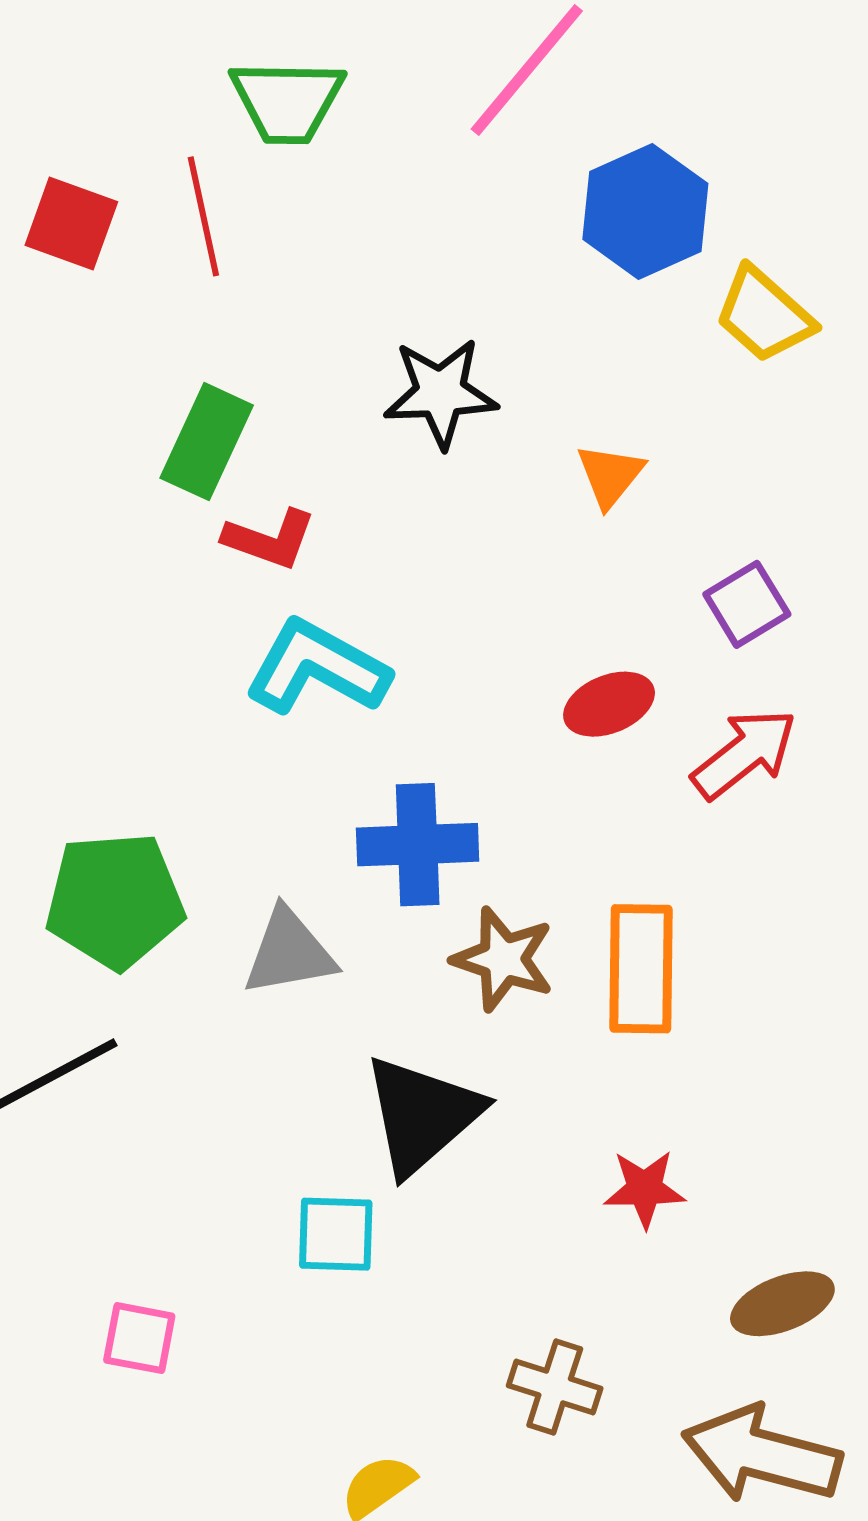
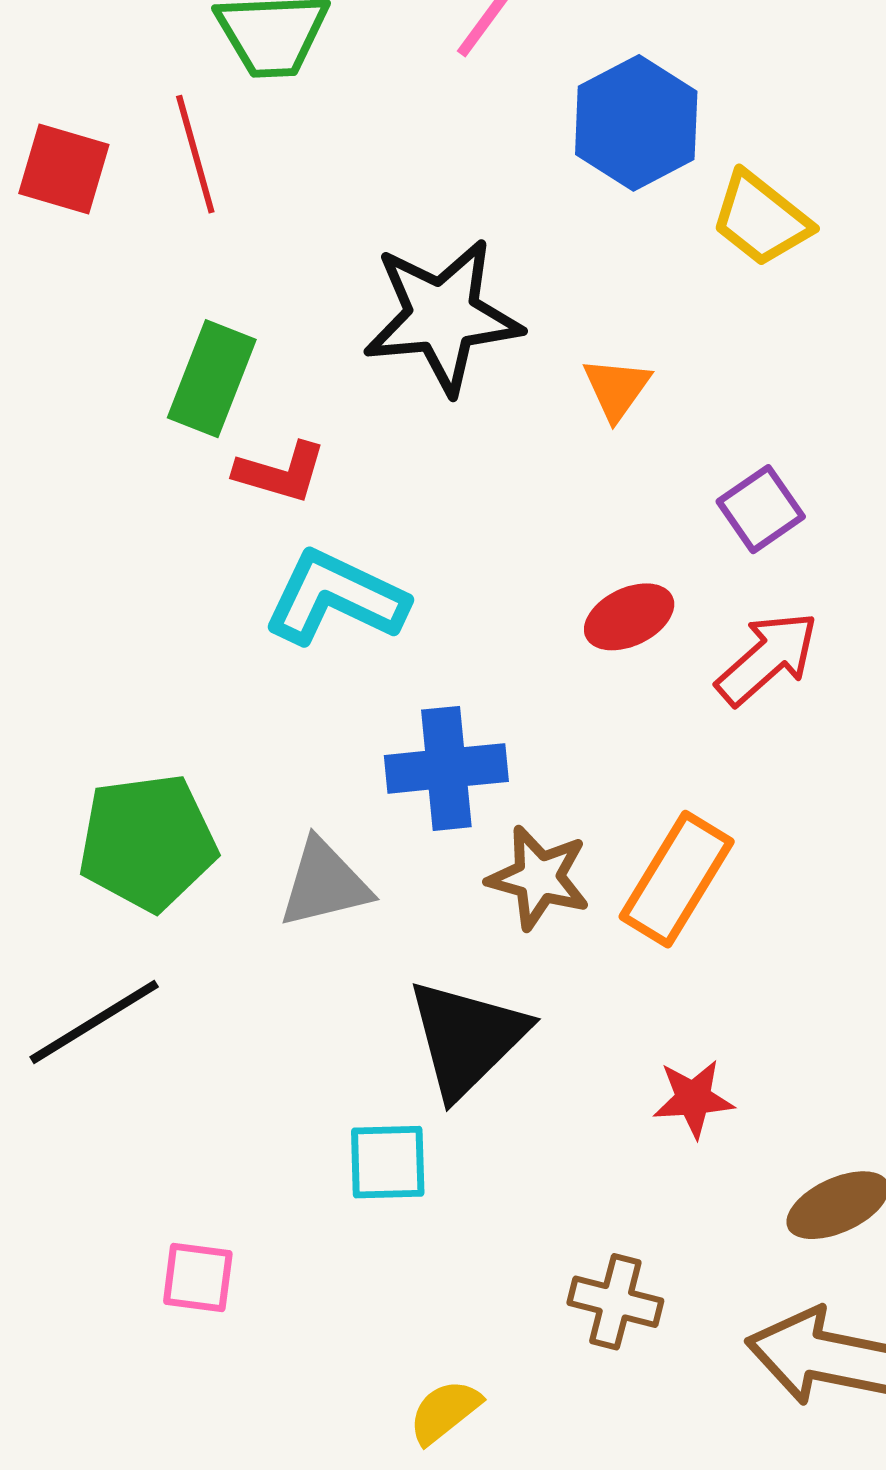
black star: (440, 393) -> (442, 316), size x1.4
orange rectangle: (641, 969) -> (677, 879), turned 34

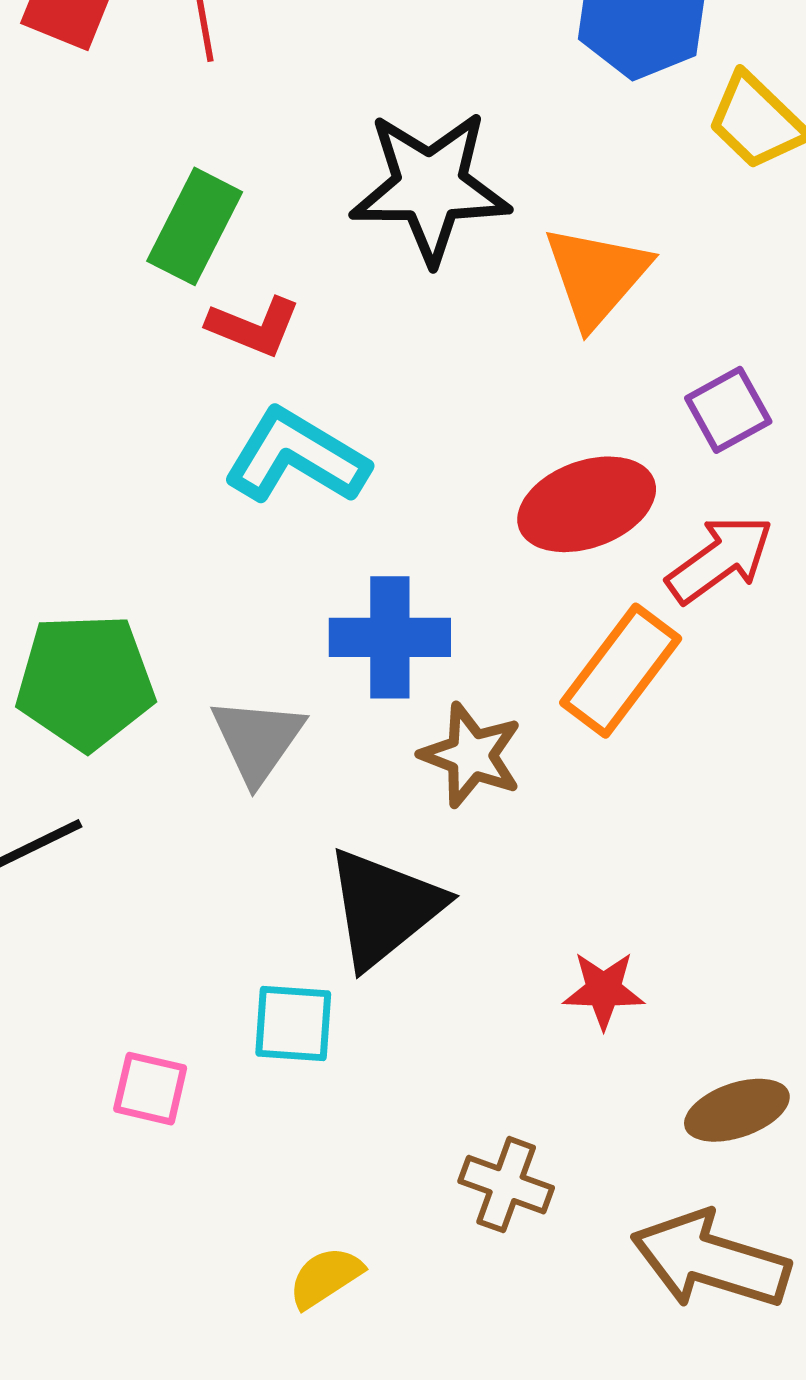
orange triangle: (617, 388) -> (597, 276), size x1.6
red ellipse: (629, 617) -> (587, 504), size x1.5
orange rectangle: (677, 879) -> (621, 671), moved
gray triangle: (324, 884) -> (257, 740), turned -47
pink square: (198, 1278) -> (150, 1089), moved

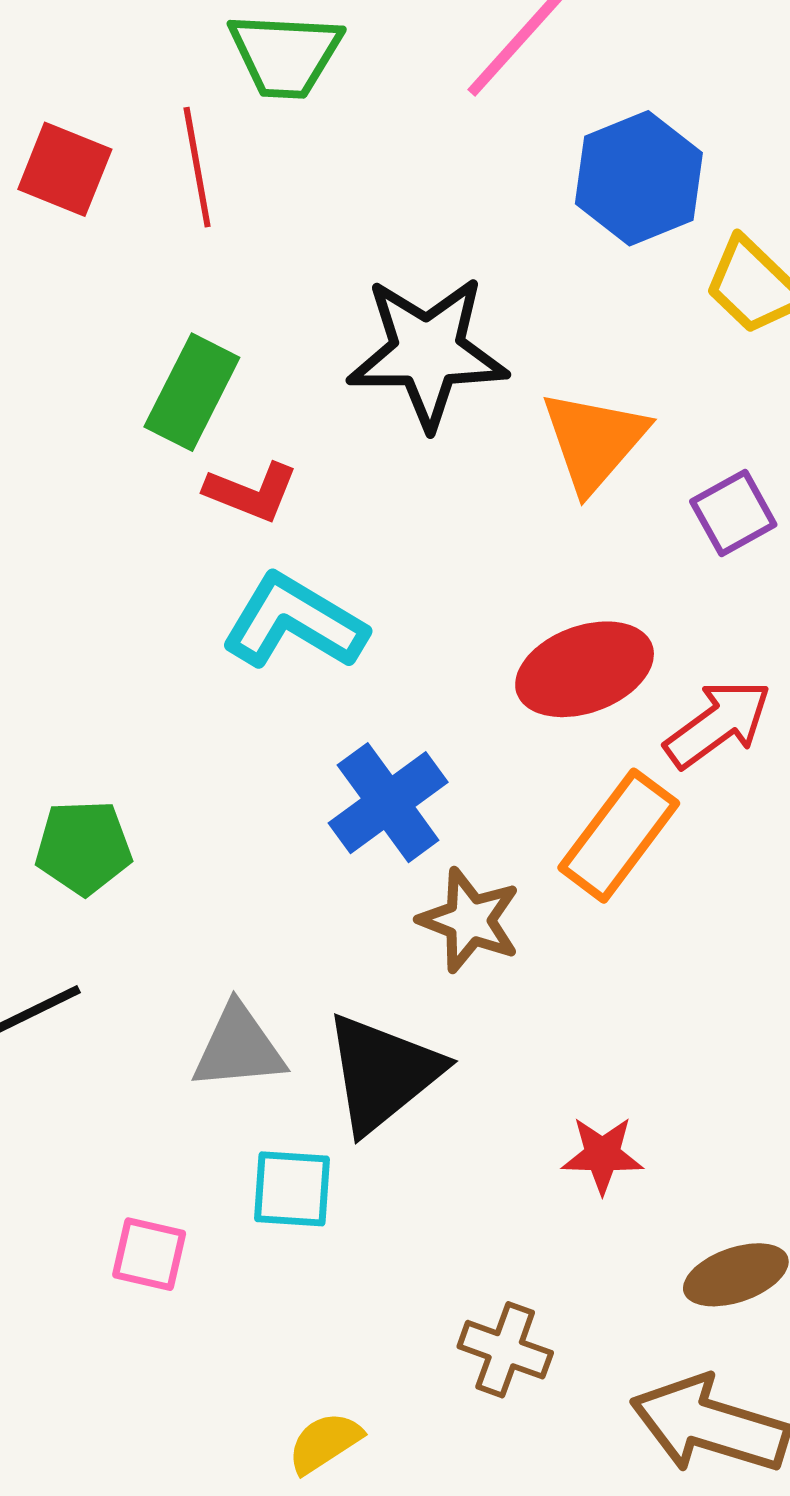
purple square: (728, 410) -> (733, 513), moved
blue cross: (390, 637) -> (388, 803), turned -36
green pentagon: (85, 682) -> (83, 847), size x0.7
gray triangle: (257, 740) -> (239, 1047), moved, turned 50

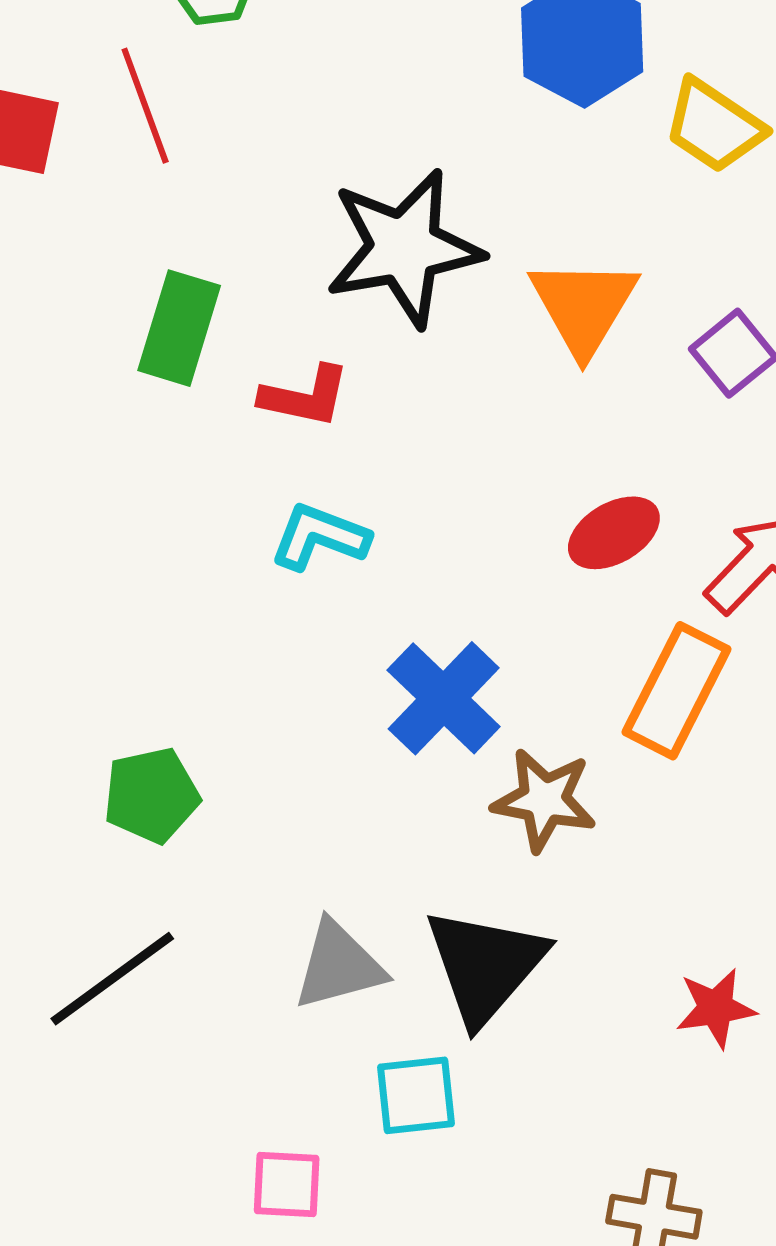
red L-shape: (251, 492) -> (305, 396), moved
cyan L-shape: (294, 622) -> (320, 537), size x0.7
red ellipse: (585, 669) -> (614, 533), size x0.7

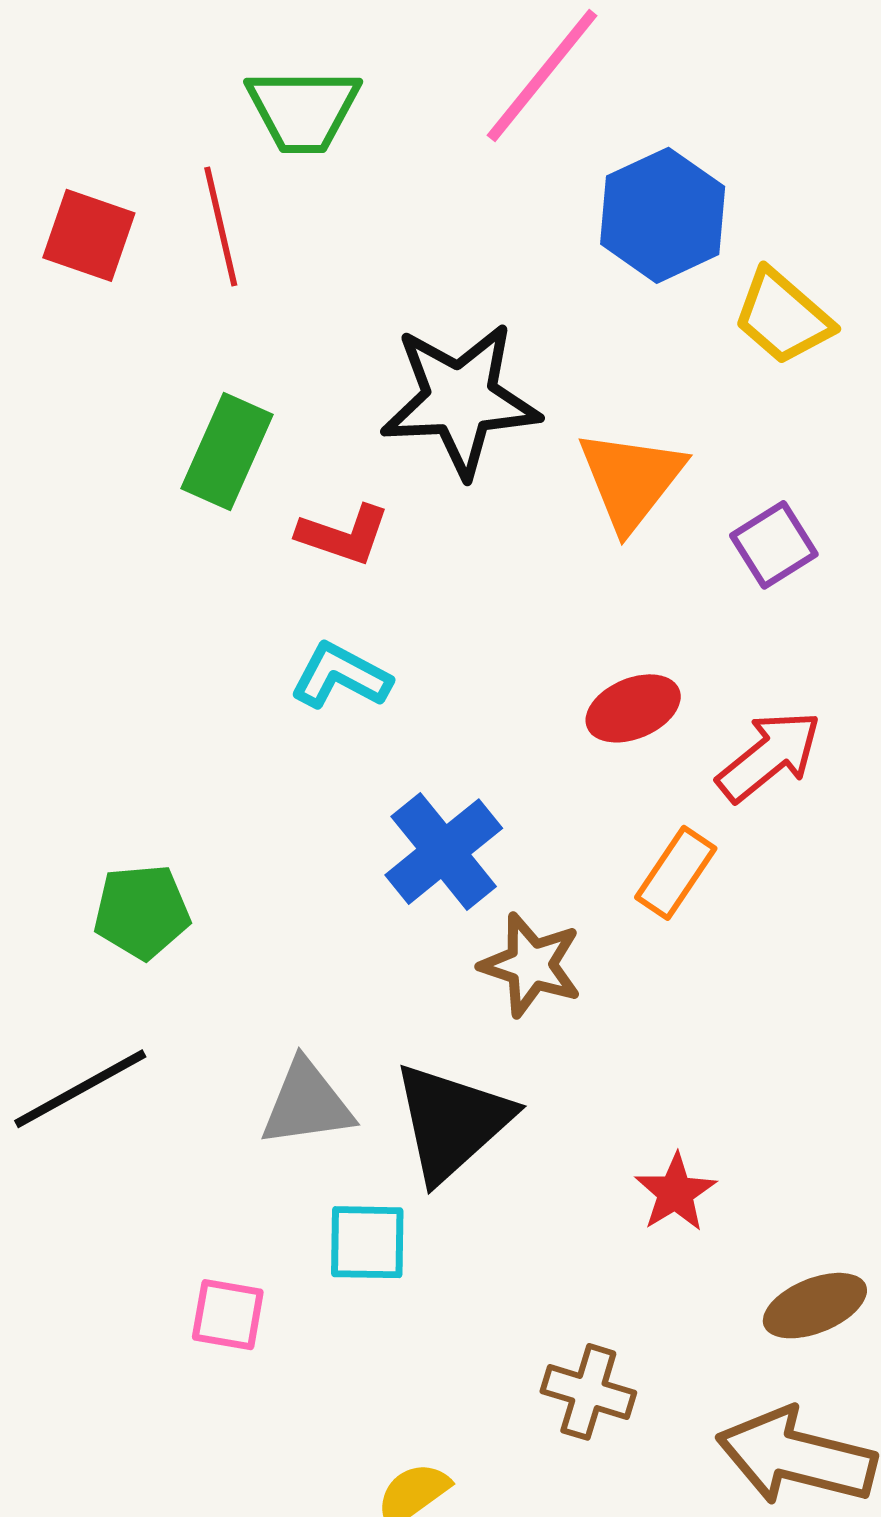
orange rectangle: (676, 691) -> (676, 873), size x0.7
red star: (716, 1008) -> (675, 1193), turned -30

